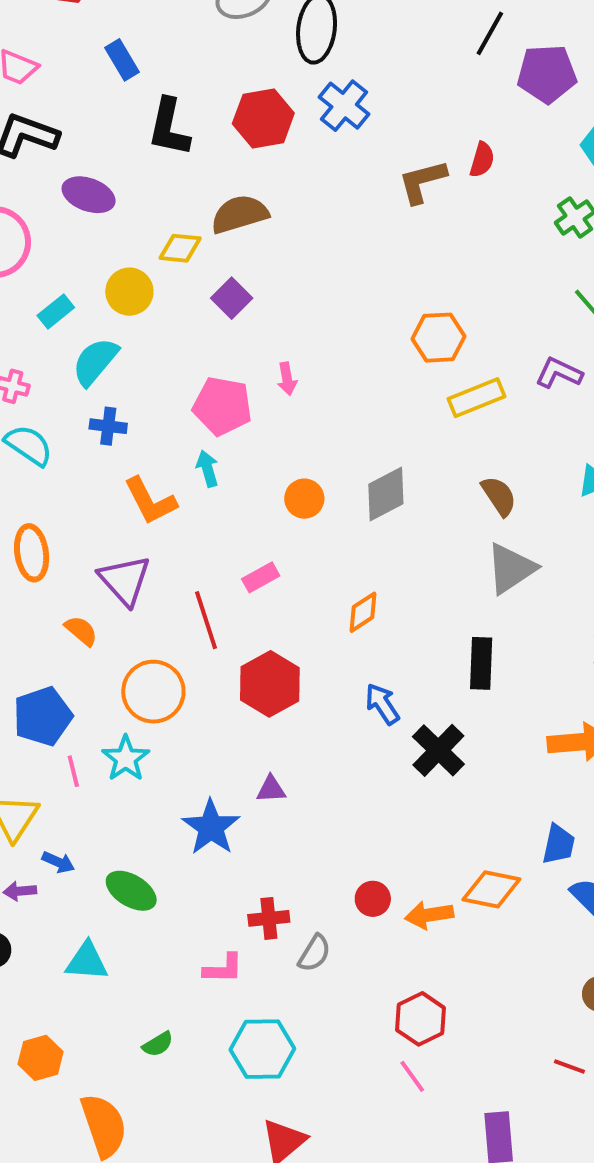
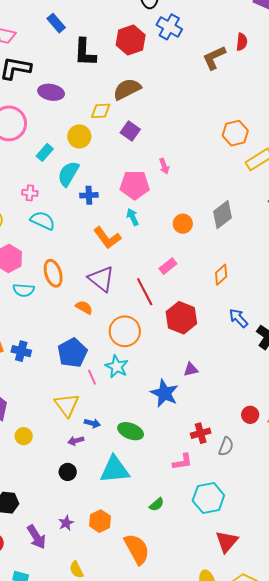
blue cross: (108, 426) -> (89, 195), moved
cyan triangle: (87, 961) -> (115, 470), size x1.4

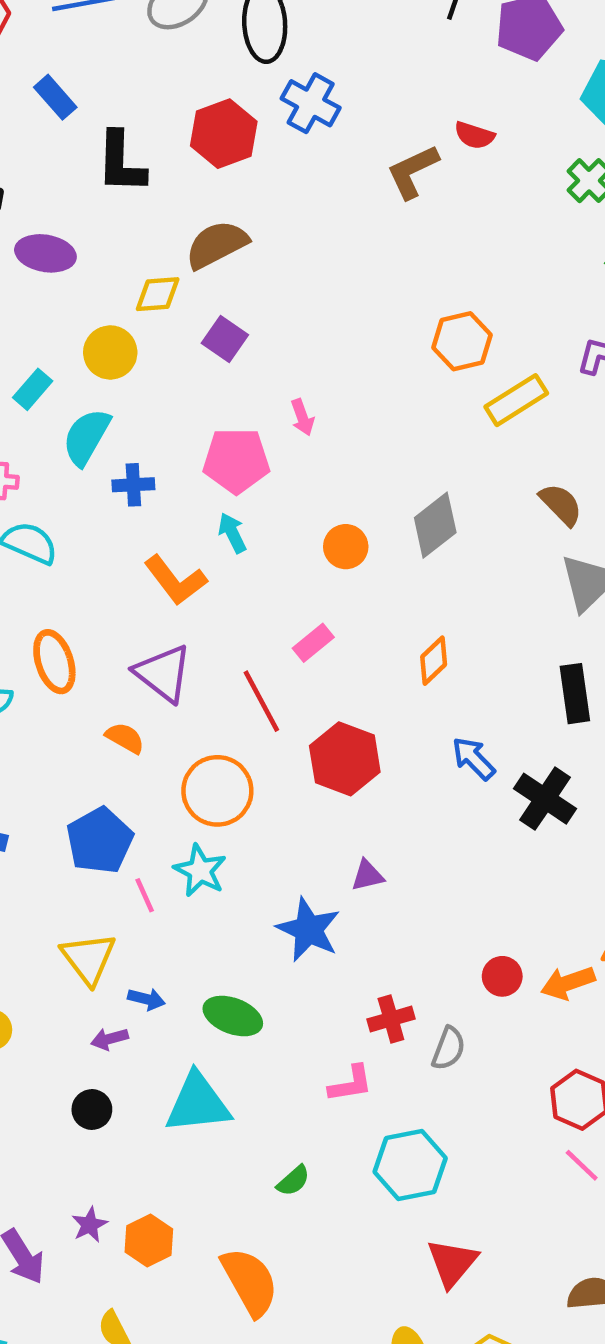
red semicircle: (242, 42) -> (474, 135), turned 102
orange hexagon: (100, 521) -> (149, 1241), moved

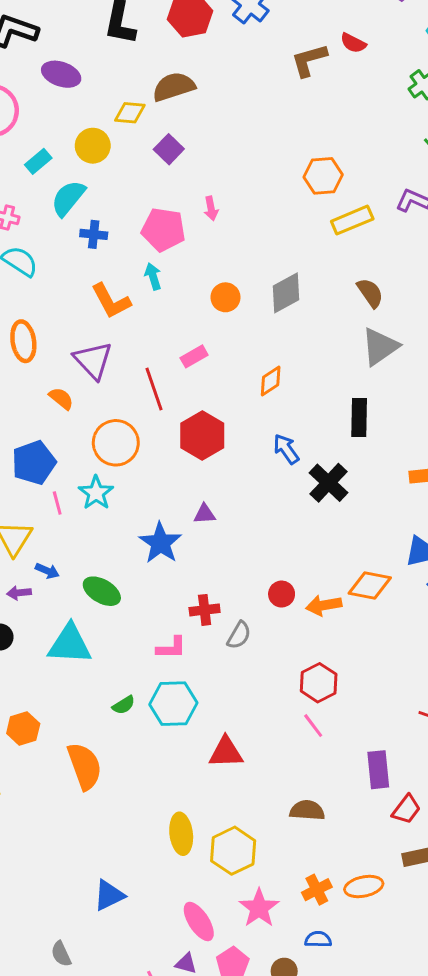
cyan hexagon: (410, 1165) -> (173, 704), moved
red triangle: (452, 1263) -> (226, 752), moved, turned 39

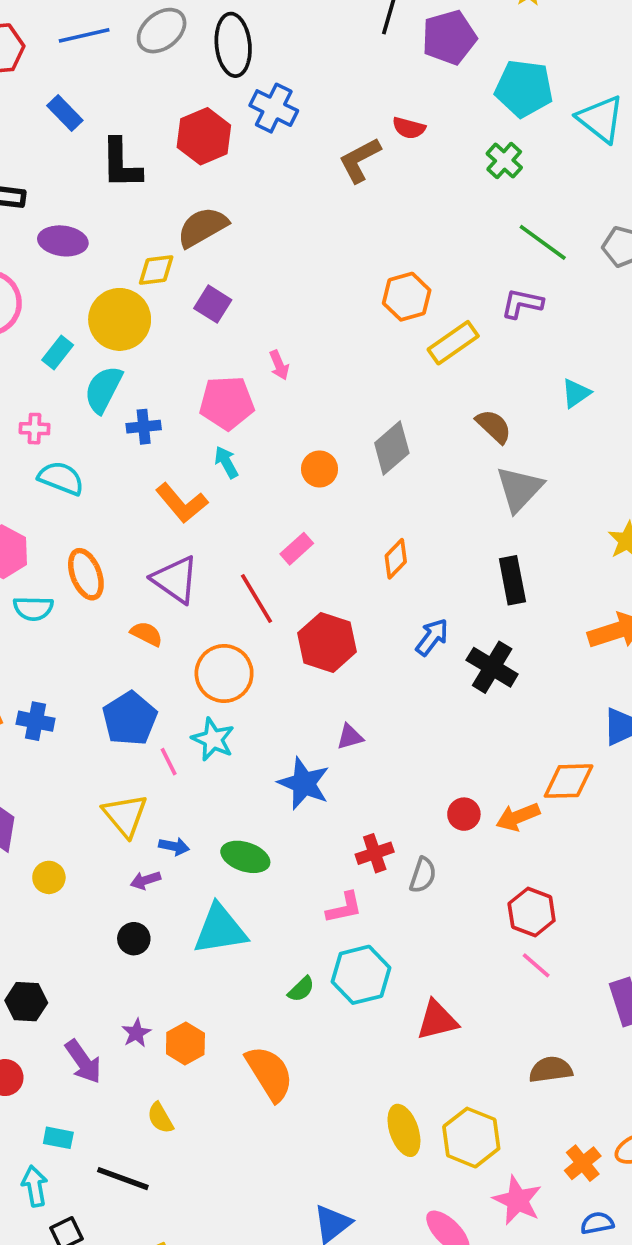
yellow circle: (93, 146) -> (120, 319), size x1.4
blue arrow: (286, 449) -> (432, 637), turned 84

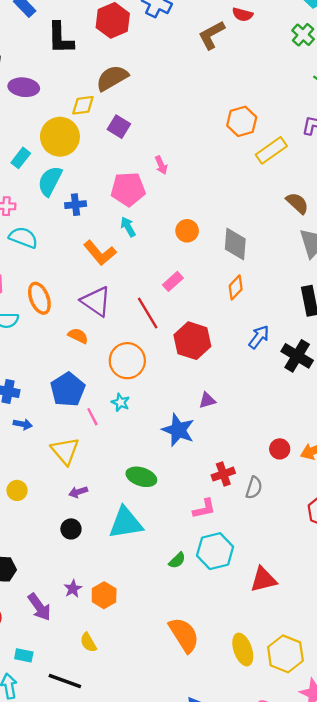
gray diamond: (392, 448) -> (235, 244), moved, turned -44
cyan star: (213, 739) -> (121, 402), size x0.7
blue arrow: (174, 846) -> (23, 424), moved
orange semicircle: (269, 1073) -> (184, 635), moved

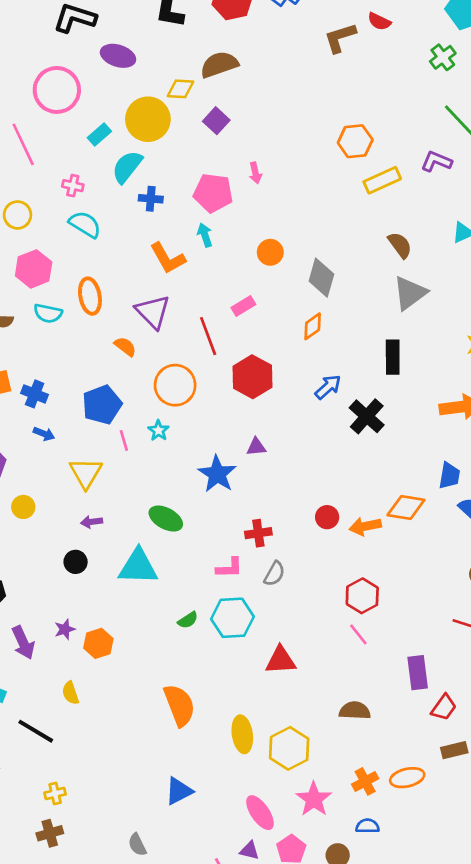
gray semicircle: (254, 488) -> (274, 574), moved

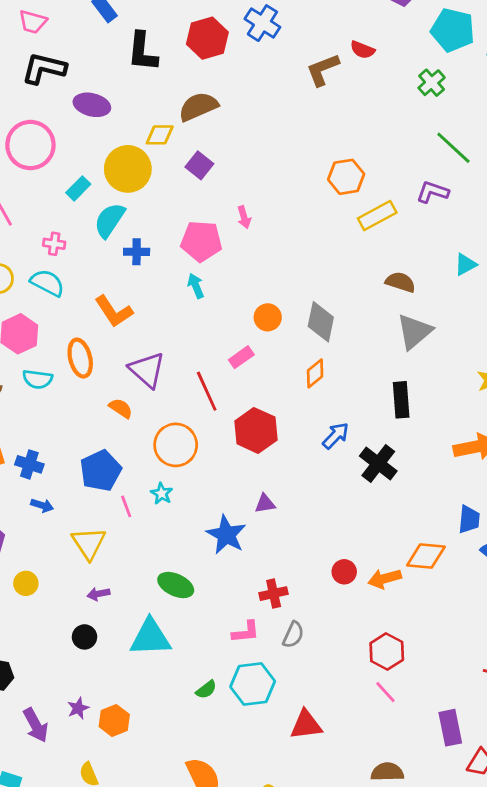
cyan semicircle: (85, 224) -> (47, 283), moved
brown semicircle: (400, 245) -> (400, 282), turned -32
orange circle: (270, 252) -> (268, 317), moved
orange L-shape: (168, 258) -> (114, 311), moved

